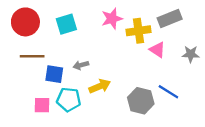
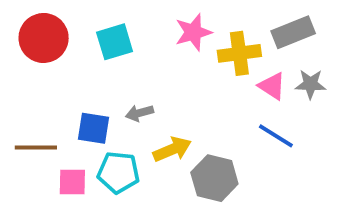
gray star: (191, 54) -> (310, 84), moved
brown line: (32, 56) -> (36, 147), moved
blue line: (168, 92) -> (276, 136), moved
gray hexagon: (141, 101) -> (214, 178), moved

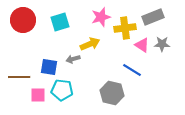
blue line: (276, 136) -> (132, 70), moved
yellow arrow: (172, 149) -> (90, 44), moved

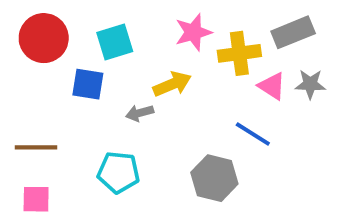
blue square: (49, 67) -> (88, 84), moved
pink square: (38, 95) -> (36, 199), moved

